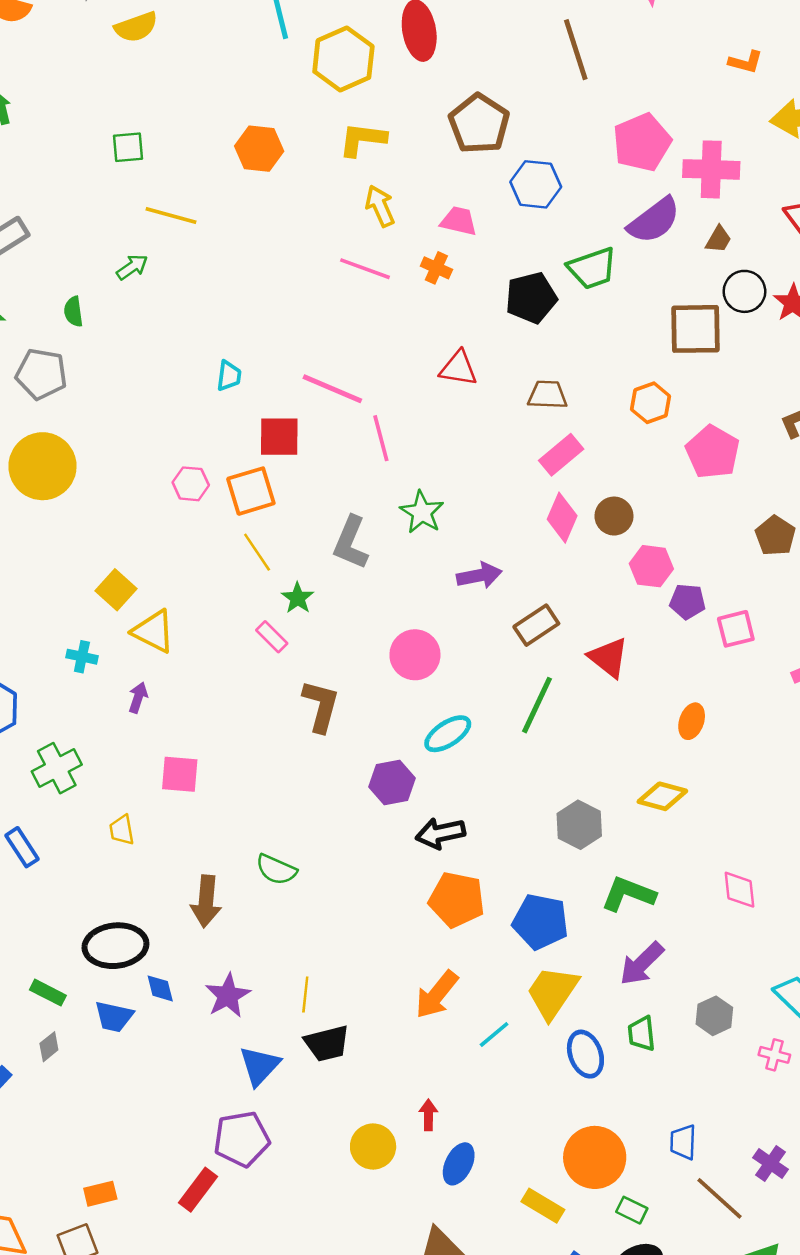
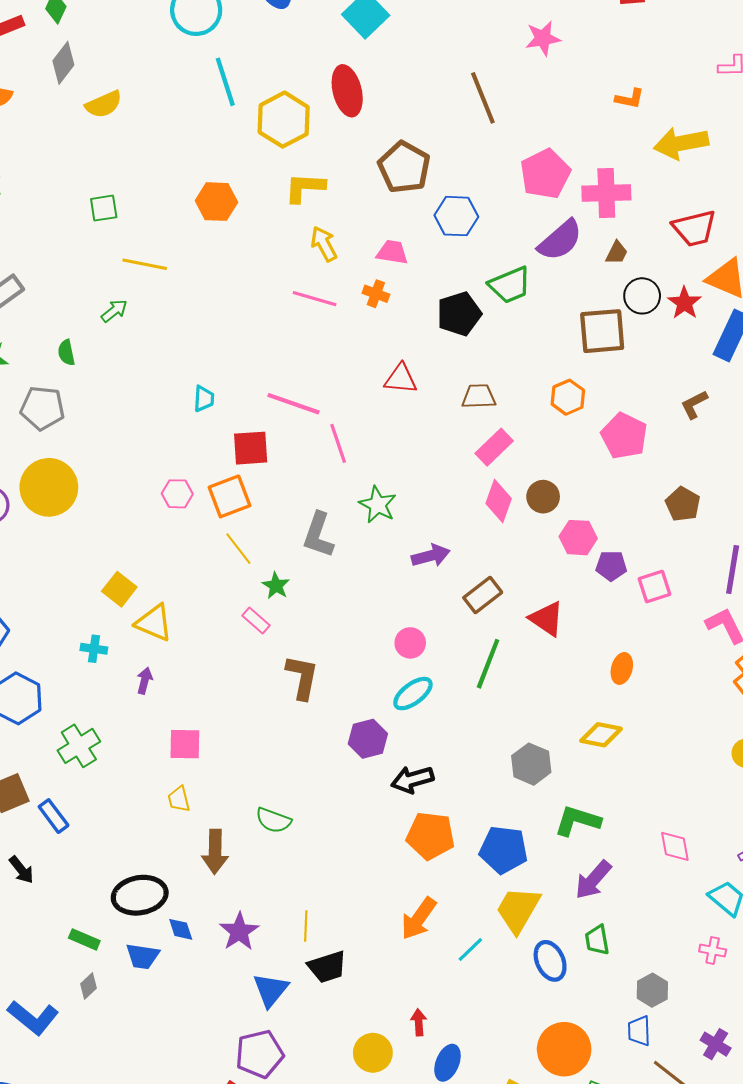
pink circle: (415, 655) -> (410, 643), moved, size x0.7
yellow trapezoid: (122, 830) -> (179, 799), moved
pink diamond: (739, 890) -> (675, 846), moved
gray hexagon: (714, 1016) -> (652, 990), moved

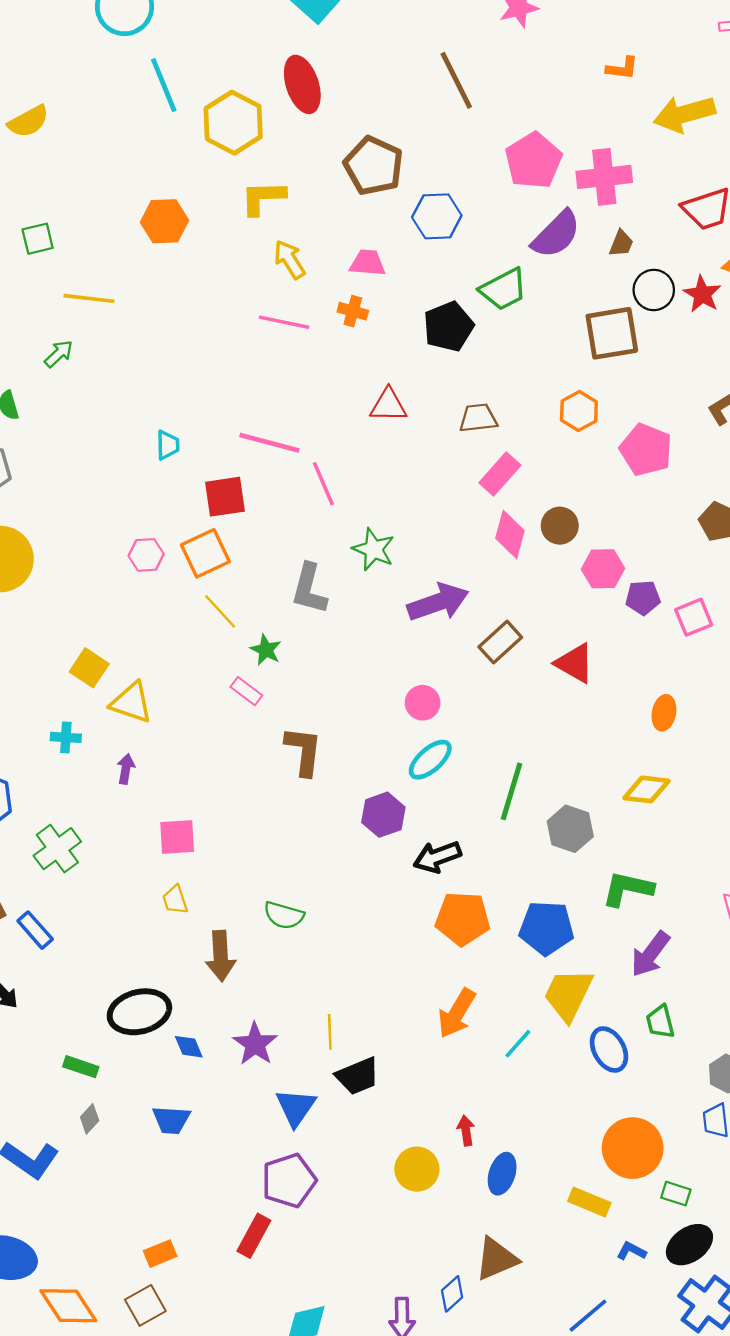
purple arrow: (431, 556) -> (438, 602), size x1.4
green line: (488, 664) -> (511, 791), moved
blue trapezoid: (143, 956) -> (171, 1120), moved

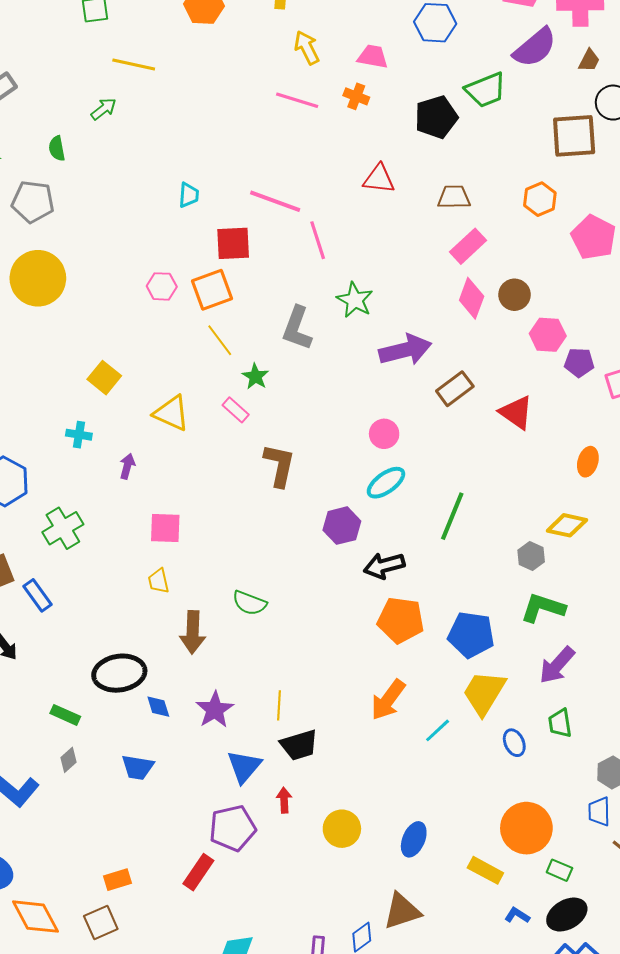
yellow triangle: (131, 703) -> (171, 413), moved
gray hexagon: (570, 829) -> (531, 556), moved, size x0.7
blue ellipse: (609, 1049) -> (514, 743), size x0.7
red arrow: (466, 1131) -> (284, 800), moved

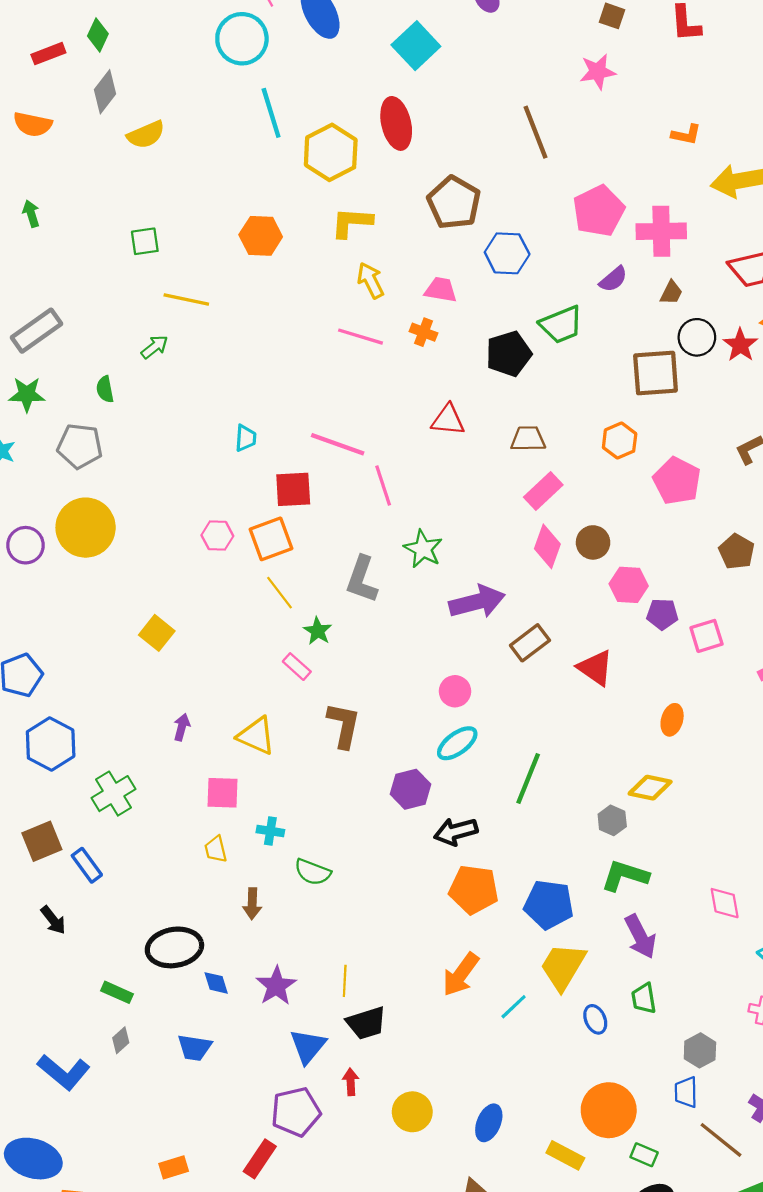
purple semicircle: (535, 48) -> (613, 279), size x0.6
yellow triangle: (171, 413) -> (256, 736), moved
cyan cross: (79, 435) -> (270, 831), moved
brown arrow: (193, 632) -> (252, 904), size x0.7
purple arrow: (557, 665) -> (640, 937), turned -69

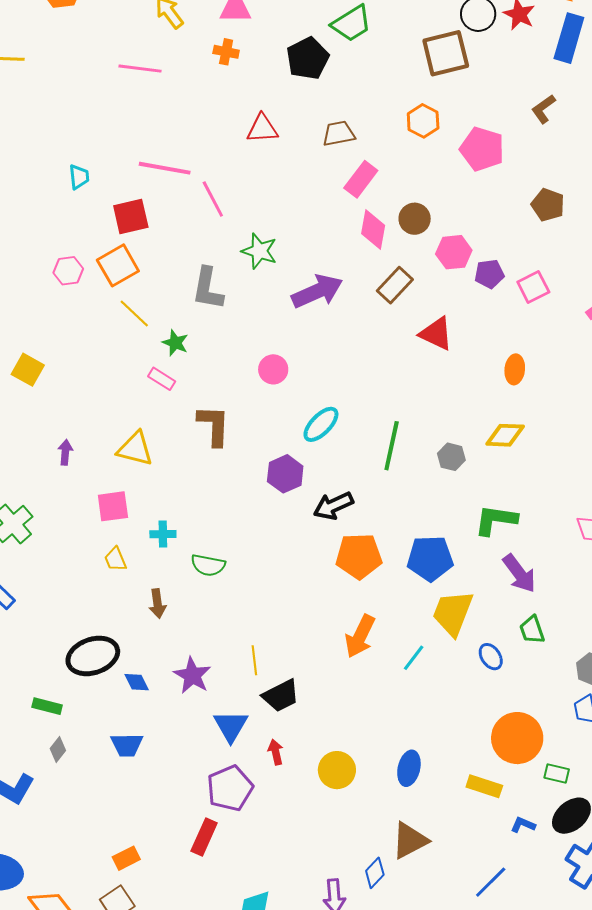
pink line: (361, 337) -> (140, 69), moved
brown rectangle: (530, 643) -> (395, 285), moved
pink circle: (455, 691) -> (273, 369), moved
gray hexagon: (612, 820) -> (451, 457), moved

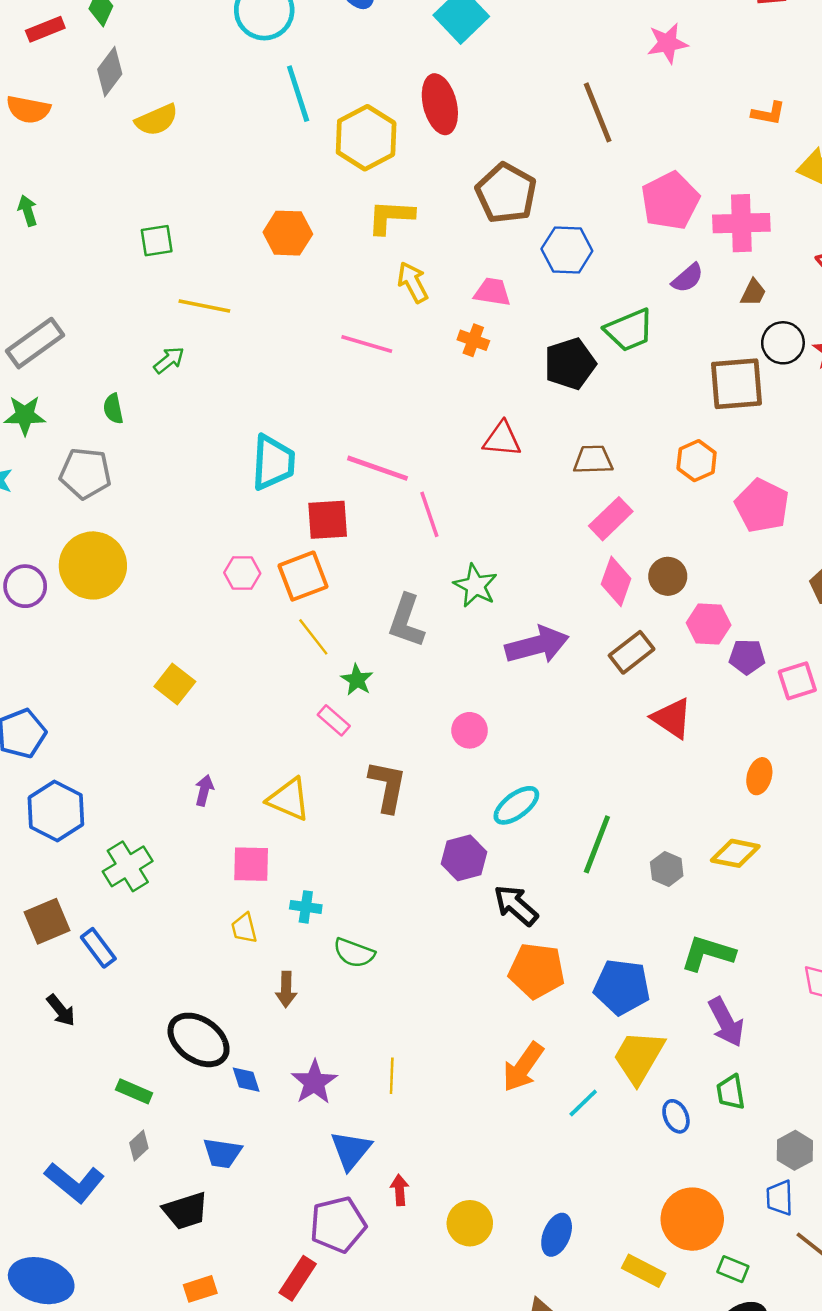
cyan trapezoid: (79, 177) -> (273, 462), size x1.8
black arrow: (333, 506) -> (516, 905), turned 57
black ellipse: (93, 656) -> (199, 1040), turned 45
black trapezoid: (281, 696) -> (185, 1211), moved

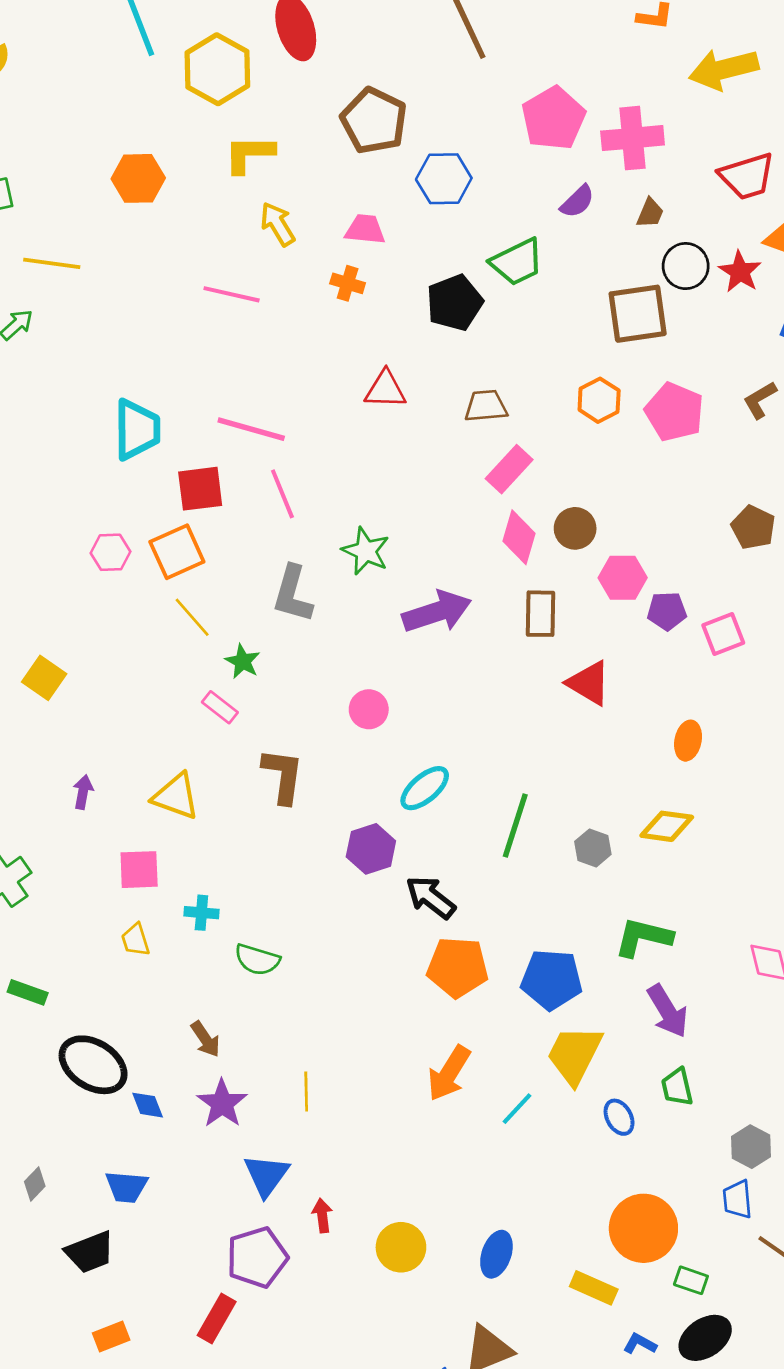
pink pentagon: (762, 506) -> (674, 412), moved
pink line: (429, 514) -> (282, 494), moved
brown rectangle: (632, 652) -> (540, 614), turned -48
brown arrow: (286, 989) -> (205, 1039), moved, turned -32
green rectangle: (134, 1091) -> (28, 992), moved

